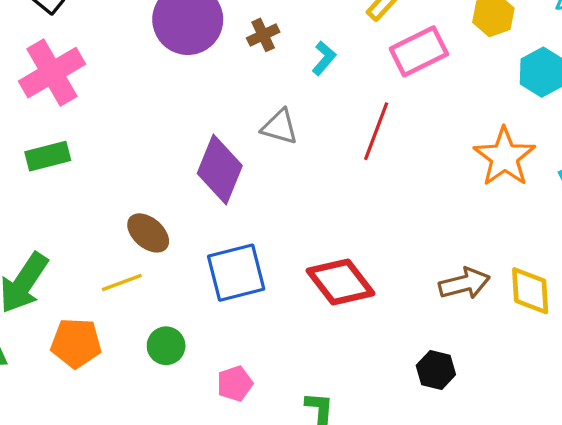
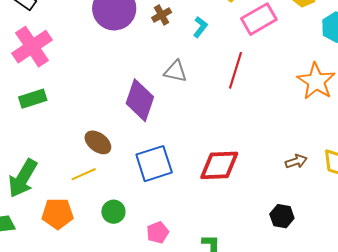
red diamond: (341, 282) -> (219, 165), turned -51
brown arrow: (464, 283) -> (296, 161), size x0.7

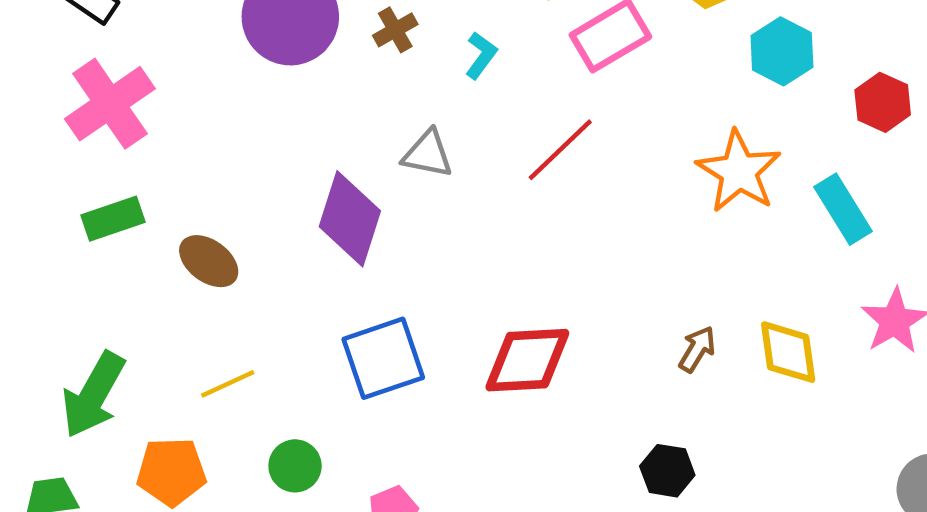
red line: (235, 70) -> (560, 150), turned 30
brown ellipse: (98, 142) -> (209, 261), moved
brown arrow: (296, 161) -> (697, 349), turned -40

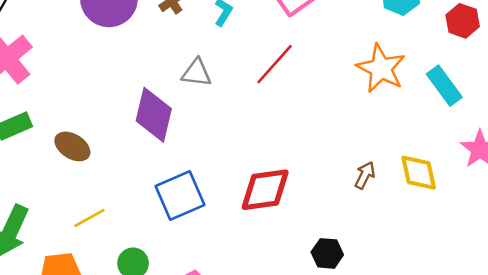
black hexagon: (667, 471) -> (327, 253), moved

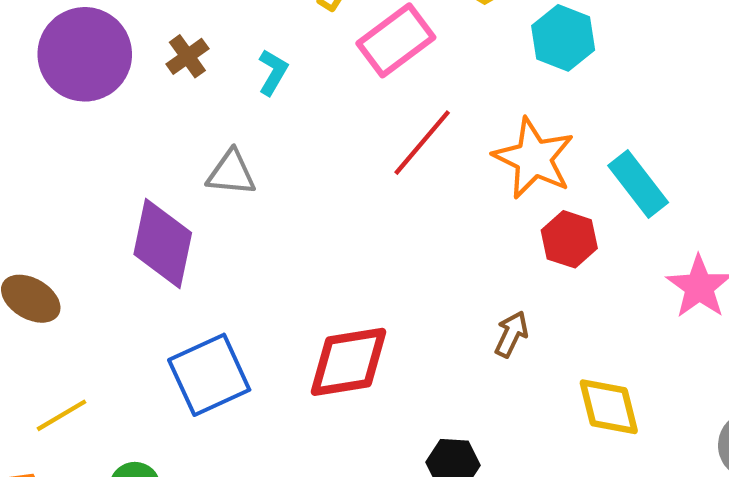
red hexagon: (463, 21) -> (569, 239), moved
red line: (275, 64) -> (422, 143), moved
yellow diamond: (419, 173) -> (609, 407), moved

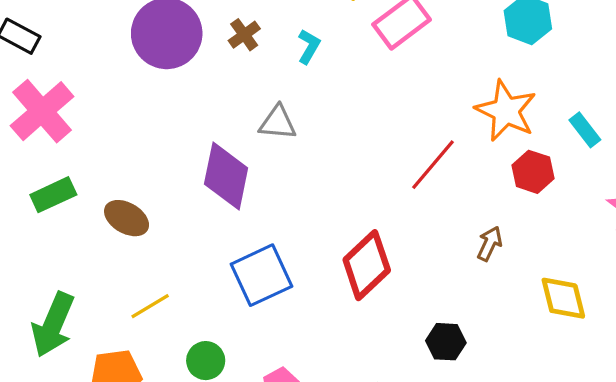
red line: (422, 143) -> (433, 165), moved
cyan rectangle: (638, 184) -> (585, 130), size x0.7
red diamond: (349, 362) -> (367, 265), turned -34

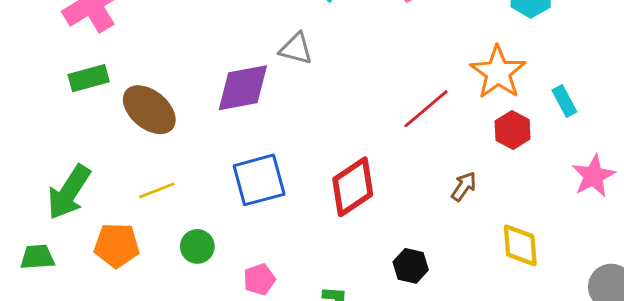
purple diamond: (226, 176) -> (243, 88), turned 58
brown ellipse: (127, 218) -> (149, 110), size x1.4

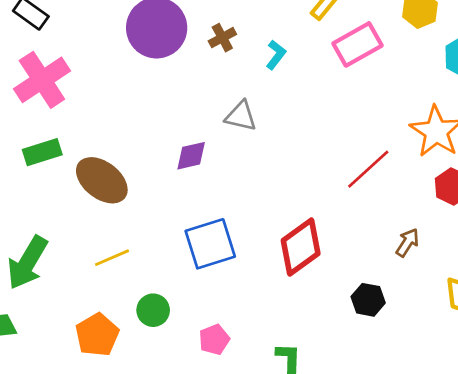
purple diamond: (243, 88) -> (191, 156), size x0.6
orange pentagon: (117, 245) -> (97, 335), moved, turned -30
black hexagon: (411, 266) -> (368, 300), moved

